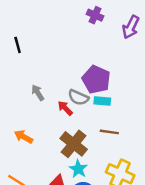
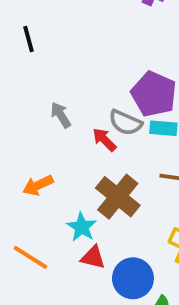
orange arrow: (23, 137) -> (38, 185), turned -54
cyan star: (78, 169) -> (82, 227), moved

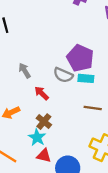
red arrow: (104, 140) -> (42, 93), moved
brown cross: (118, 197) -> (44, 122), moved, size x0.6

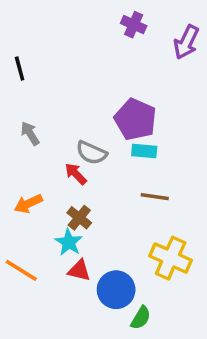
gray arrow: (25, 71) -> (30, 133), moved
gray semicircle: (63, 75) -> (92, 153), moved

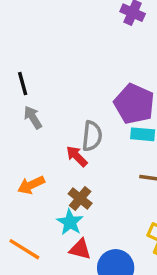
black line: (20, 68) -> (23, 84), moved
gray semicircle: (92, 153) -> (92, 136), turned -108

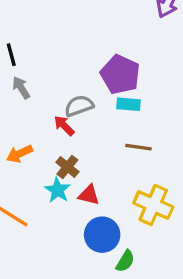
gray semicircle: (92, 136) -> (79, 106), turned -116
red triangle: (80, 249) -> (89, 195), moved

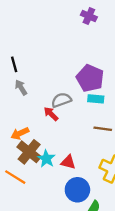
brown cross: (67, 167) -> (29, 152), moved, size x1.5

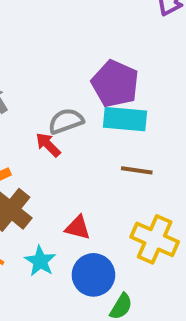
cyan rectangle: (96, 99) -> (125, 119), size x1.5
cyan star: (46, 159) -> (40, 261), moved

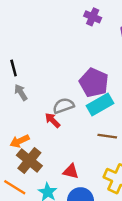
cyan rectangle: (125, 119) -> (100, 105), turned -35

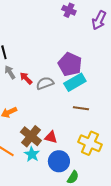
red arrow: (53, 120) -> (26, 78), moved
brown cross: (29, 160) -> (31, 136), moved

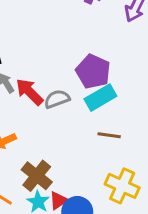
red arrow: (26, 78) -> (29, 92), size x1.5
red triangle: (51, 137) -> (58, 200), moved, turned -48

